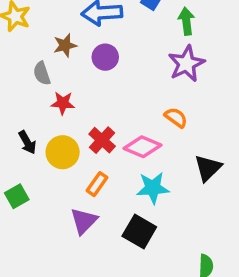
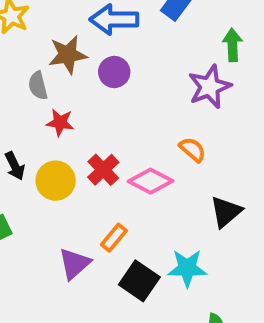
green arrow: (186, 21) -> (232, 45), moved
brown star: (65, 45) -> (68, 55), size x1.4
orange rectangle: (97, 184) -> (114, 238), moved
cyan star: (153, 188) -> (187, 268), moved

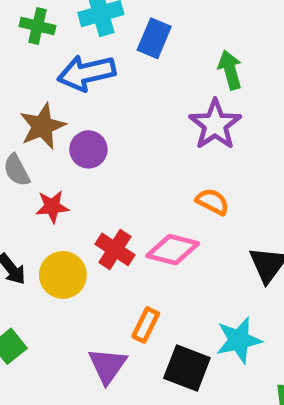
purple circle: (114, 72) -> (88, 149), moved

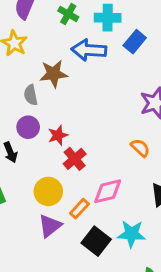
purple circle: (88, 149) -> (28, 127), moved
red star: (52, 207) -> (58, 135), moved, turned -30
pink diamond: (173, 250) -> (108, 191), moved, turned -44
yellow circle: (63, 275) -> (48, 191), moved

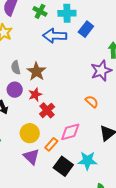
brown star: (54, 74) -> (36, 72), moved, turned -30
purple triangle: (50, 226) -> (31, 157), turned -36

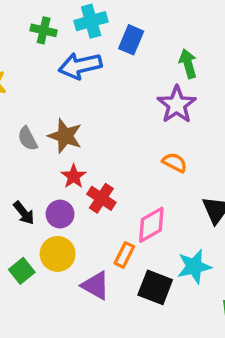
purple circle: (15, 90) -> (60, 214), moved
yellow circle: (30, 133) -> (58, 254), moved

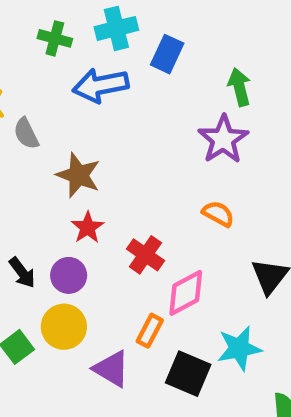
gray semicircle: (28, 139) -> (26, 133), moved
red cross: (101, 198) -> (145, 255), moved

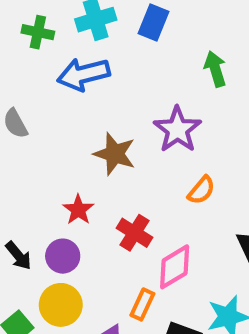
blue rectangle: (167, 54) -> (154, 22), moved
purple star: (223, 139) -> (177, 130), moved
brown star: (78, 175) -> (115, 154), moved
orange semicircle: (218, 214) -> (201, 190), turned 104

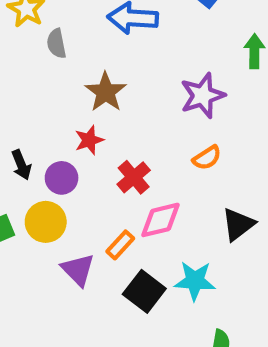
brown star: (115, 154) -> (106, 92), moved

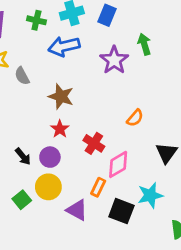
purple star: (203, 96) -> (114, 60), moved

